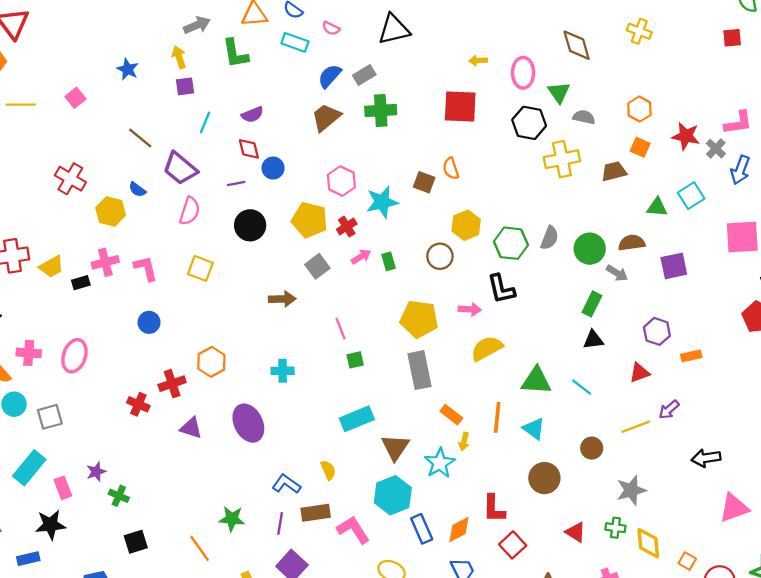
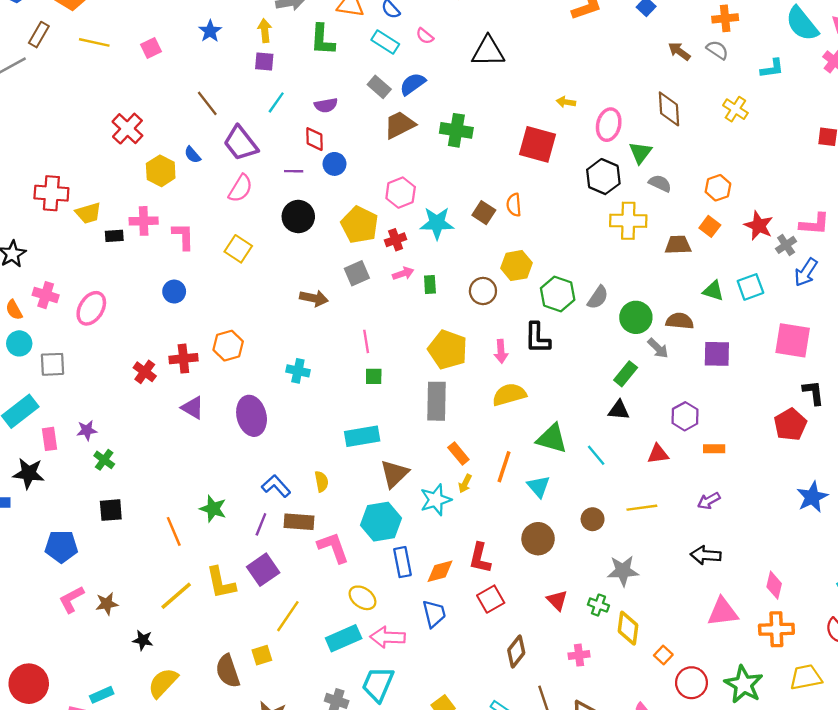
gray rectangle: (364, 75) -> (379, 87), moved, turned 60
pink arrow: (470, 309) -> (501, 351), turned 70
purple arrow: (669, 410) -> (709, 501), moved

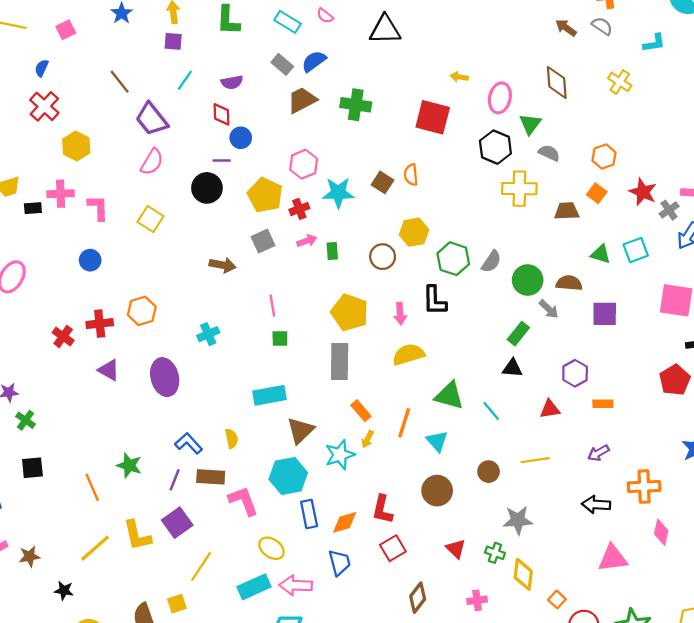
blue semicircle: (192, 155) -> (42, 68), moved, turned 66
purple line: (294, 171) -> (222, 160), moved
cyan cross: (298, 371) -> (208, 334), turned -35
orange cross: (776, 629) -> (644, 487), moved

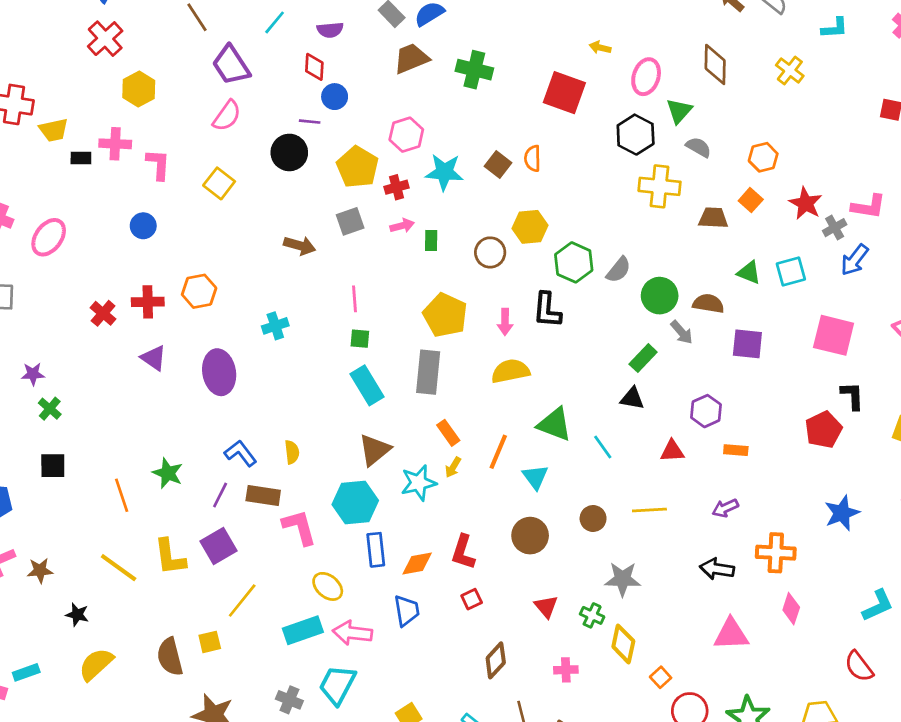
cyan rectangle: (269, 395) -> (367, 385), moved, turned 64
yellow line: (95, 548) -> (119, 568), turned 72
red square: (393, 548) -> (472, 599), size x0.7

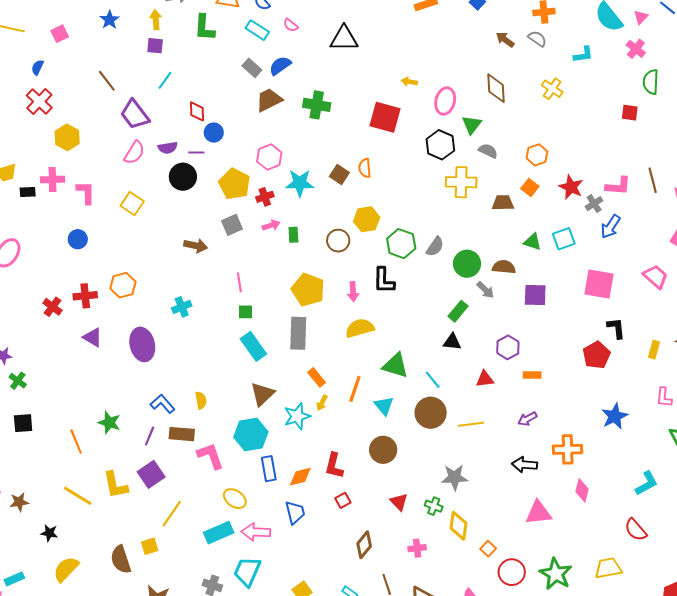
purple semicircle: (330, 30) -> (168, 148), moved
brown circle: (593, 518) -> (431, 413), moved, size x1.6

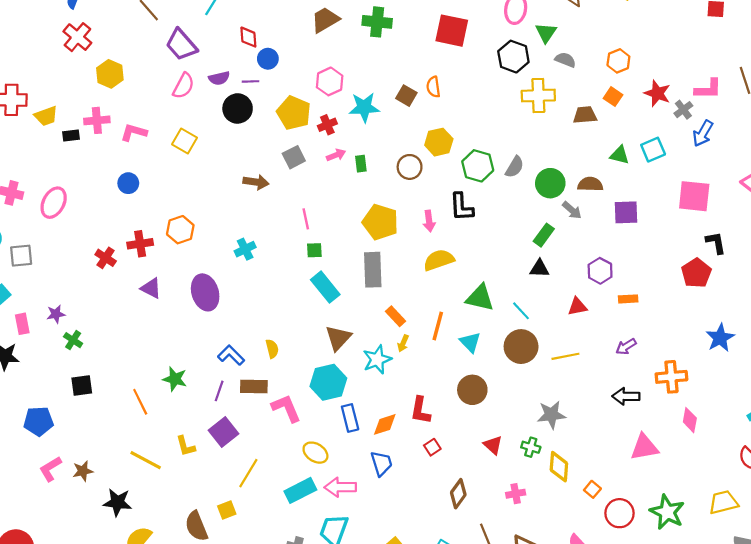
pink L-shape: (86, 193) -> (134, 132), turned -70
yellow L-shape: (115, 485) -> (186, 446), size x0.7
black star: (49, 533) -> (117, 502), size x1.5

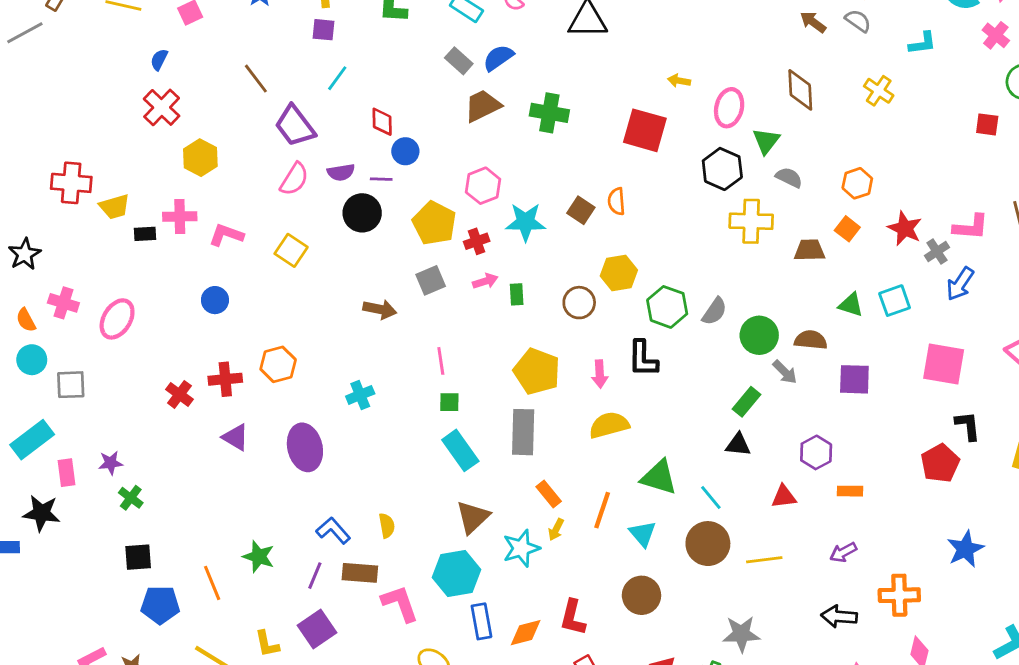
blue pentagon: (38, 421) -> (160, 605), moved

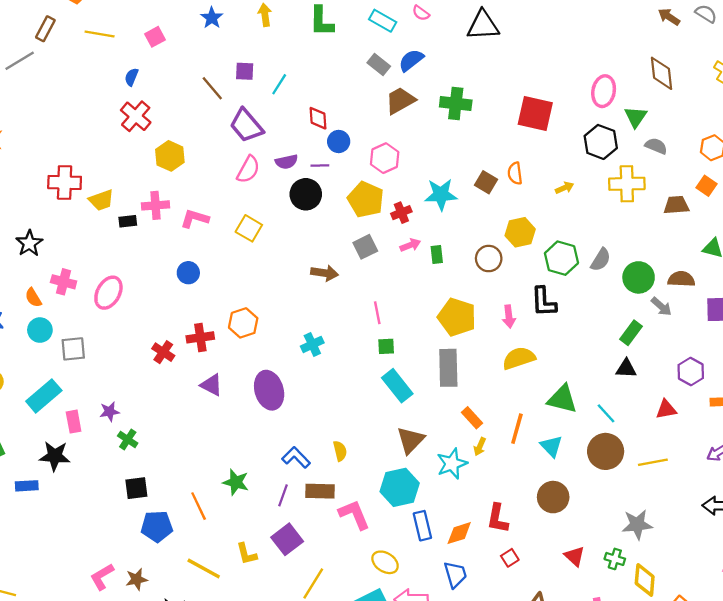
purple square: (324, 30) -> (245, 71), moved
yellow arrow: (679, 81) -> (564, 188), moved, turned 150
pink hexagon: (483, 186) -> (385, 158), moved

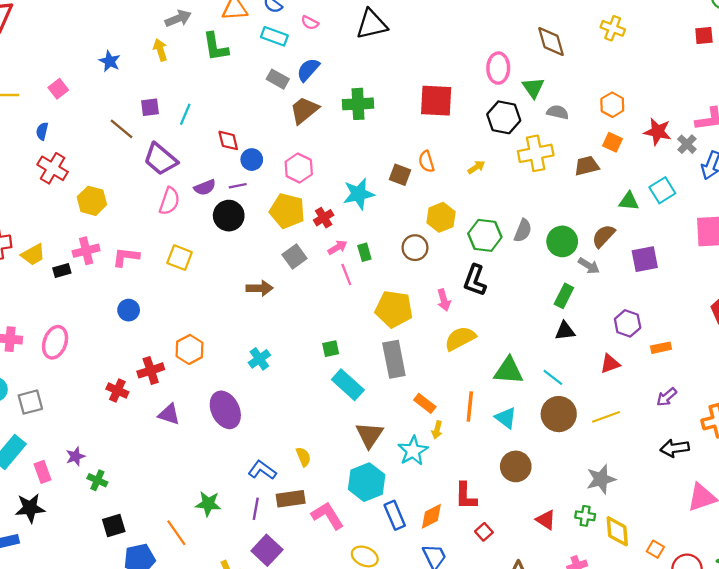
brown semicircle: (681, 279) -> (603, 236), turned -40
black L-shape: (544, 302) -> (475, 280), turned 32
pink line: (377, 313) -> (346, 274), moved

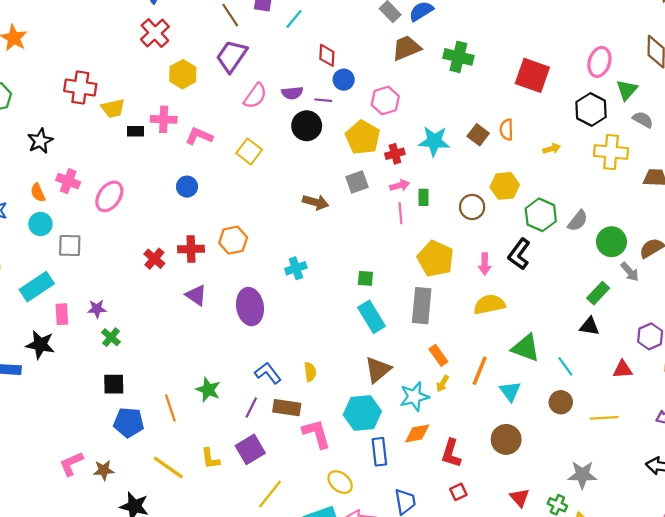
purple trapezoid: (161, 159) -> (232, 56), moved, turned 68
brown circle: (559, 414) -> (561, 402), size x0.7
orange diamond: (431, 516) -> (417, 433), moved

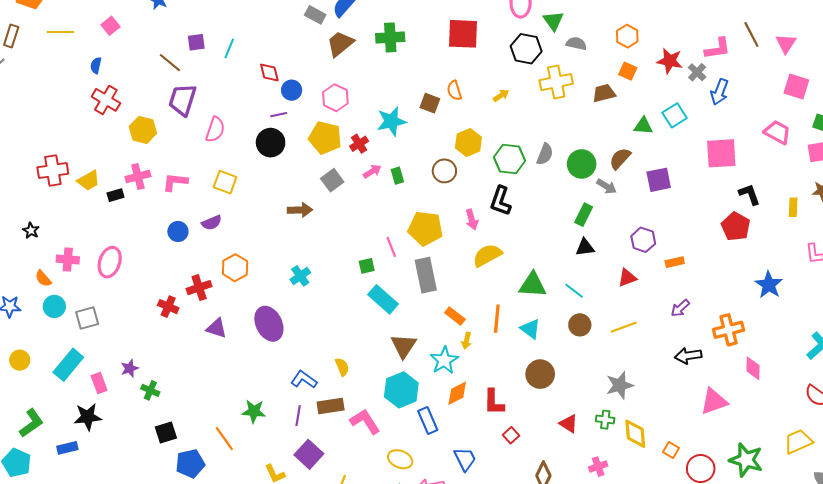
purple semicircle: (292, 93) -> (212, 223), moved
black star: (40, 141) -> (31, 231), size x0.7
pink line: (400, 213) -> (391, 247), moved

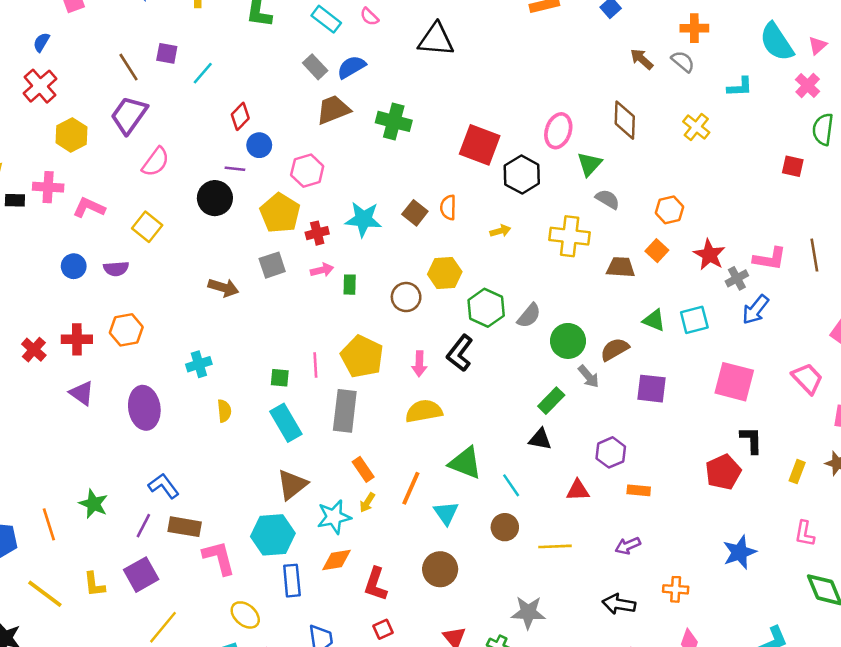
black hexagon: (526, 49) -> (522, 175), moved
red diamond: (269, 73) -> (240, 116), turned 40
orange cross: (728, 330) -> (676, 589), size x0.7
yellow semicircle: (342, 367) -> (224, 411), moved

